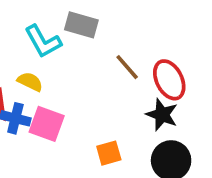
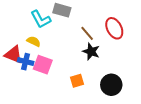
red ellipse: (169, 80) -> (114, 28), moved
black star: (162, 115) -> (91, 51), moved

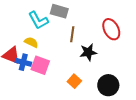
brown line: (87, 33) -> (72, 34), moved, turned 49
black star: (91, 51) -> (88, 52), turned -30
orange square: (77, 81) -> (74, 81), turned -32

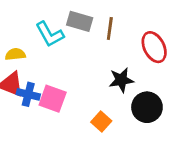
brown line: (72, 34) -> (110, 28), moved
yellow semicircle: (31, 42) -> (15, 54), moved, turned -32
black circle: (108, 85) -> (147, 107), moved

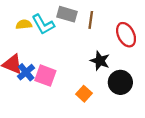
yellow semicircle: (15, 54) -> (24, 24), moved
black star: (121, 80) -> (100, 61), turned 30
blue cross: (28, 94) -> (26, 72), turned 36

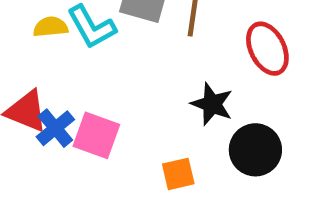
orange square: (84, 94) -> (178, 174), turned 35

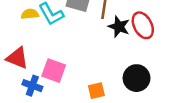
black star: (212, 104) -> (119, 27), moved
blue cross: (55, 128) -> (32, 86), moved, turned -30

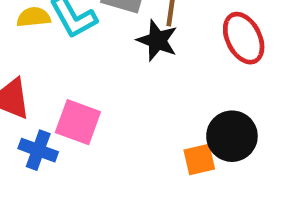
black star: (119, 27) -> (157, 40), moved
orange square: (96, 91) -> (199, 159), moved

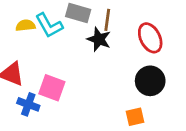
black circle: (232, 136) -> (150, 81), moved
orange square: (199, 159) -> (135, 117), moved

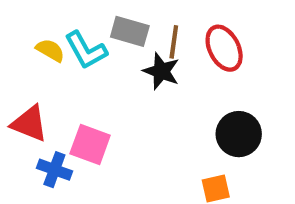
yellow semicircle: (26, 25) -> (50, 50), turned 36
red ellipse: (150, 38) -> (224, 48), moved

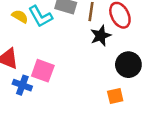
black star: (161, 71) -> (101, 36), moved, turned 30

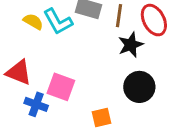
black circle: (128, 65) -> (139, 87), moved
orange square: (115, 96) -> (102, 117), moved

